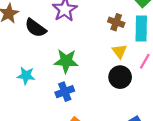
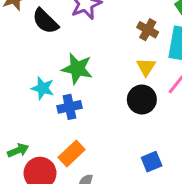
cyan star: (26, 76) -> (43, 88), moved

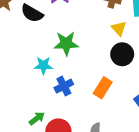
blue cross: (69, 107) -> (64, 86), moved
orange rectangle: (72, 153) -> (103, 88), moved

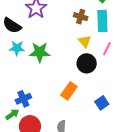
cyan star: (43, 65) -> (17, 48), moved
blue cross: (64, 86) -> (23, 99), moved

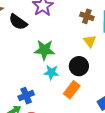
cyan star: (17, 48) -> (51, 72), moved
black circle: (87, 63) -> (79, 66), moved

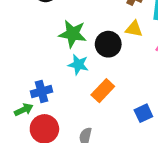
yellow triangle: (90, 41) -> (134, 29), turned -48
black circle: (79, 66) -> (108, 44), moved

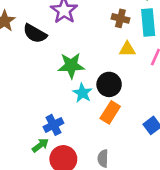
black circle: (108, 44) -> (109, 84), moved
cyan star: (78, 65) -> (82, 93), turned 30

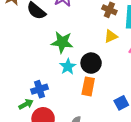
yellow triangle: (127, 49) -> (111, 36), turned -32
orange rectangle: (110, 112) -> (88, 86), turned -30

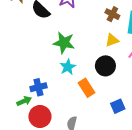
black circle: (91, 63) -> (105, 66), moved
orange rectangle: (88, 86) -> (86, 88), turned -48

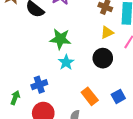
orange rectangle: (86, 88) -> (90, 96), moved
green arrow: (24, 101) -> (15, 98), moved, turned -40

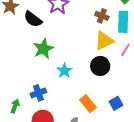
yellow triangle: (107, 32) -> (104, 41), size x1.5
green star: (60, 39) -> (43, 49), moved, turned -30

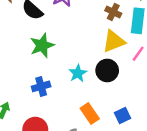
cyan star: (64, 71) -> (78, 73), moved
blue cross: (38, 93) -> (41, 86), moved

